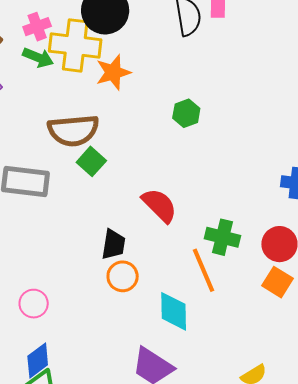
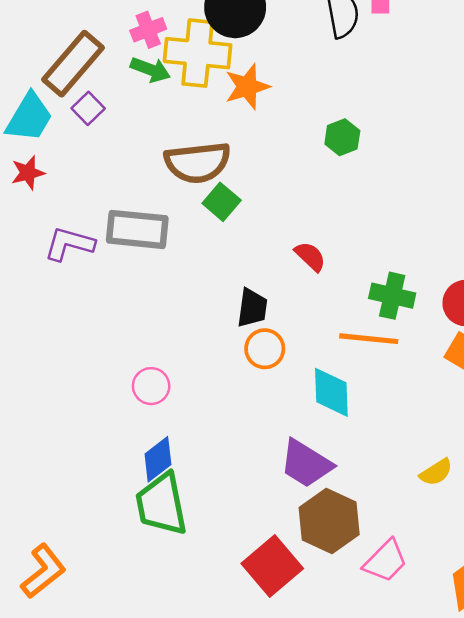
red semicircle: (159, 205) -> (310, 256), size x0.7
orange line: (204, 270) -> (369, 339), turned -60

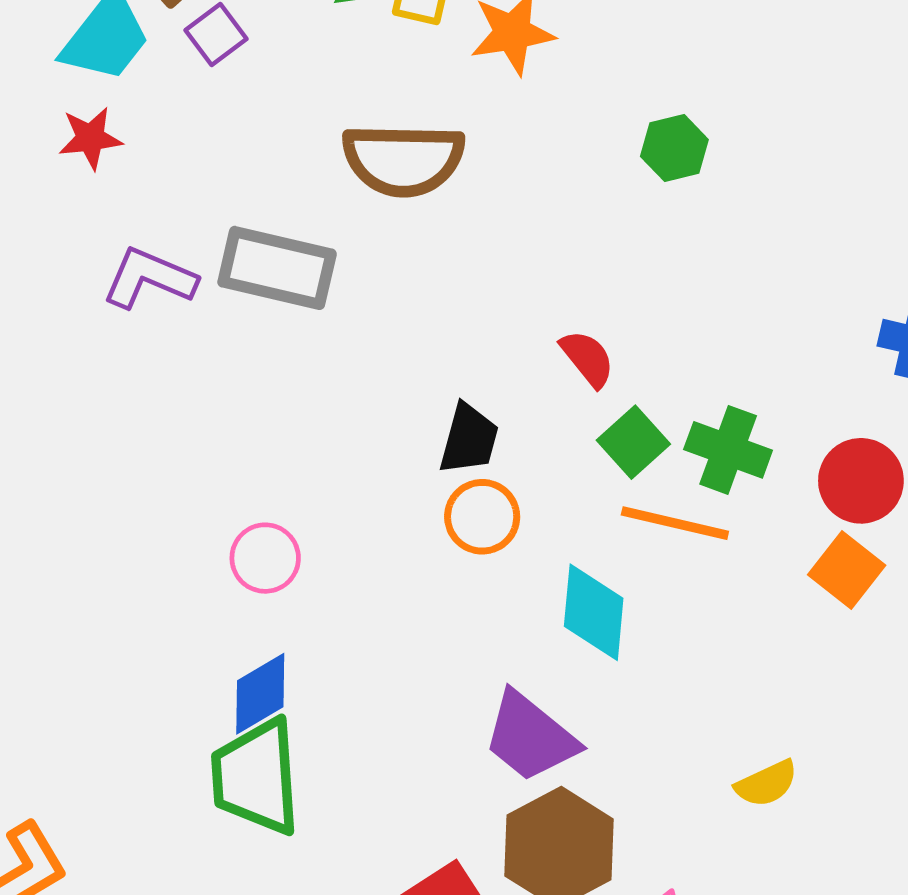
green square: (222, 202) -> (633, 442), moved

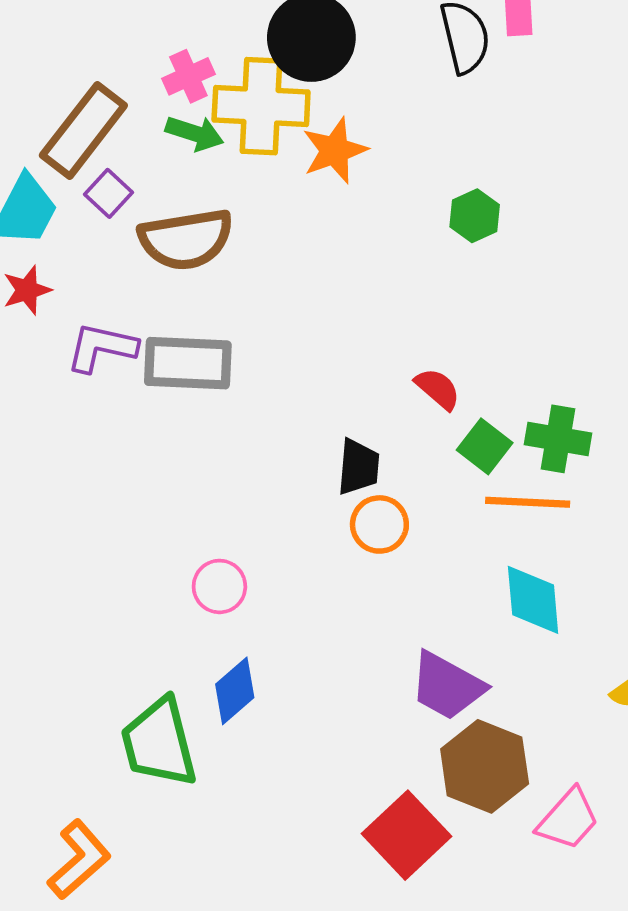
brown semicircle: (403, 160) -> (186, 239), moved
purple L-shape: (149, 278) -> (102, 347), moved
cyan diamond: (594, 612) -> (533, 600), moved
green trapezoid: (256, 777) -> (159, 743), moved

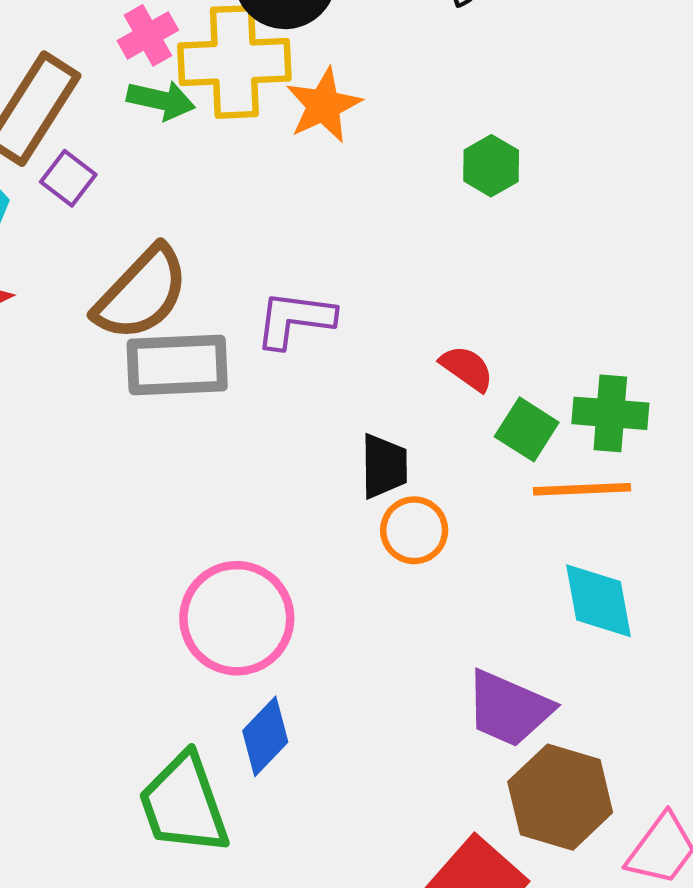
brown semicircle: (186, 239) -> (141, 293), moved, turned -32
purple L-shape: (102, 347) -> (295, 319), moved
pink circle: (219, 586) -> (237, 618), size x1.8

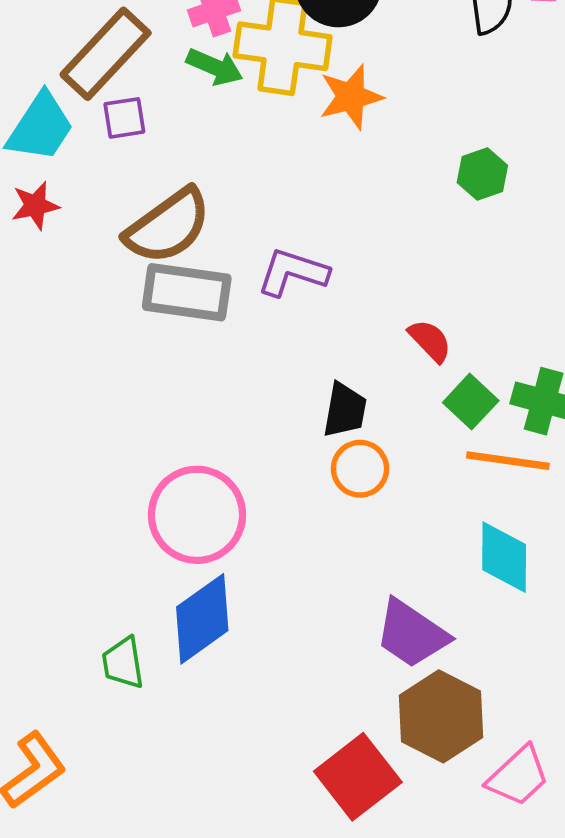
purple square: (68, 178) -> (124, 118), turned 33
blue diamond: (265, 736) -> (202, 619), size x1.4
green trapezoid: (184, 804) -> (123, 663), size x0.6

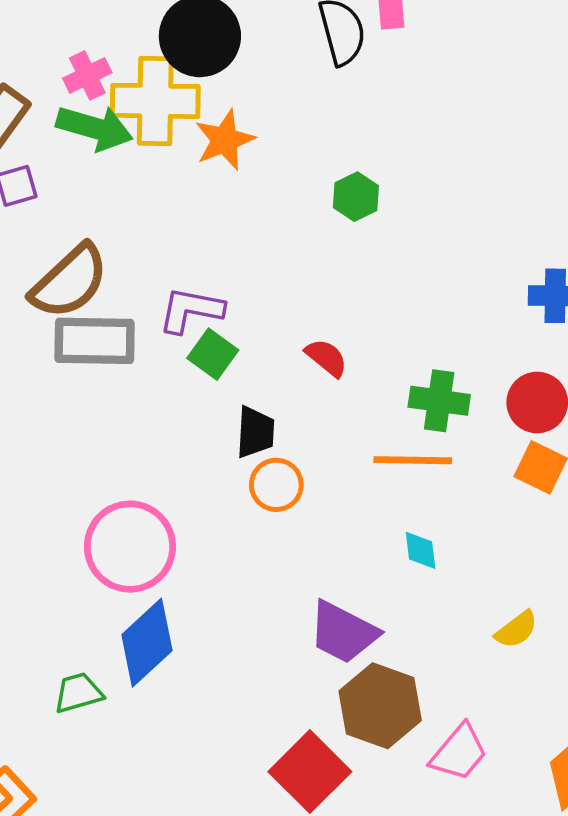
green arrow: (215, 67) -> (95, 128), size x1.4
green square: (471, 402) -> (213, 354), moved
cyan diamond: (504, 557) -> (421, 550), size x0.6
green trapezoid: (123, 663) -> (78, 693), turned 90

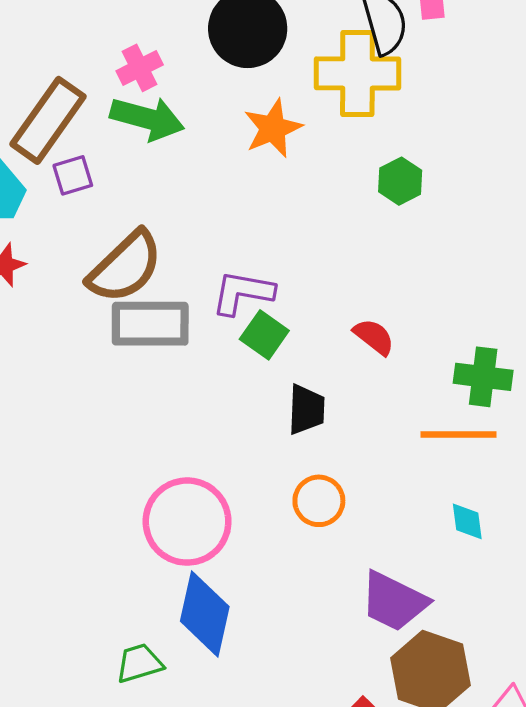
yellow cross: (155, 101) -> (357, 73), moved
orange circle: (276, 485) -> (319, 501), moved
blue diamond: (147, 643) -> (205, 614), turned -34

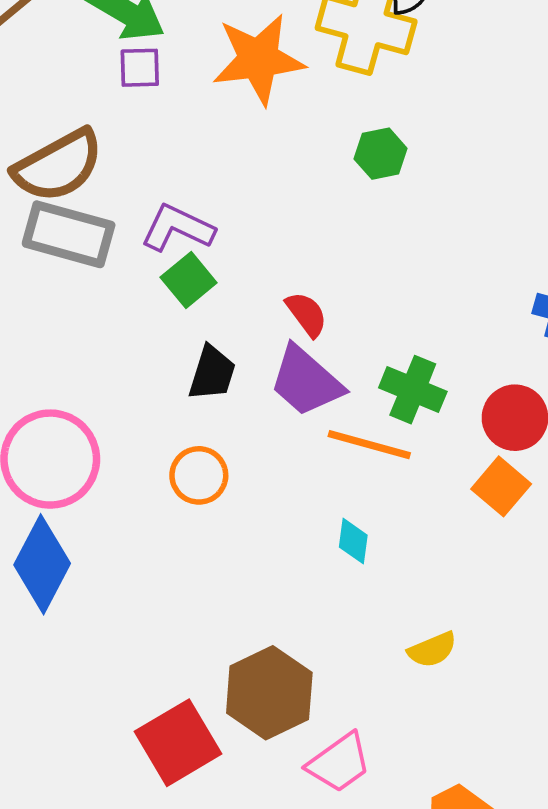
orange star: (273, 128) -> (258, 59), size x1.4
purple square: (73, 175) -> (140, 68), moved
purple trapezoid: (394, 601) -> (306, 381), moved

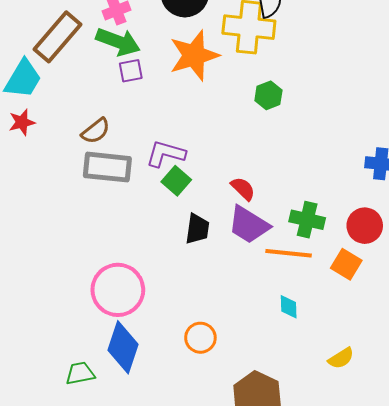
brown semicircle: (58, 166) -> (96, 131), size x0.6
orange circle: (199, 475) -> (200, 338), moved
orange square: (501, 486) -> (346, 264), moved

